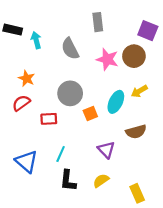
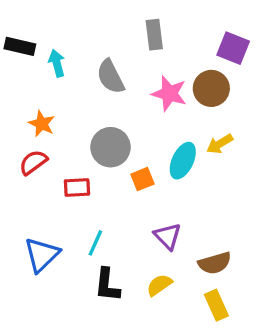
brown semicircle: (136, 132) -> (215, 263), moved
blue triangle: (27, 161) -> (42, 255), turned 35

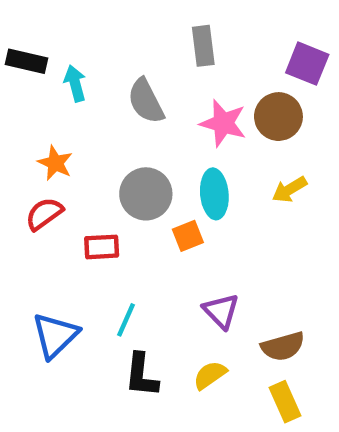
cyan ellipse: (183, 161) -> (214, 194), moved, turned -30

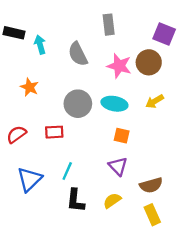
cyan ellipse: (214, 194) -> (114, 104), turned -75
red semicircle: (44, 214) -> (16, 134), moved
orange square: (188, 236) -> (122, 136), moved, turned 35

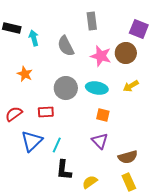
blue triangle: (29, 179) -> (32, 141), moved
yellow semicircle: (112, 201) -> (90, 182), moved

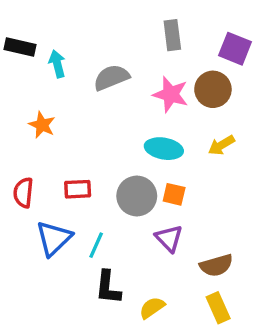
gray rectangle: (92, 21) -> (172, 35), moved
gray semicircle: (66, 46) -> (111, 77), turned 95
gray circle: (66, 88) -> (137, 196), moved
red semicircle: (14, 114) -> (23, 193), turned -48

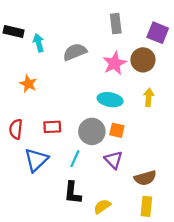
pink star: (171, 94) -> (115, 63), turned 30
yellow arrow: (221, 145) -> (149, 97), turned 126
cyan line: (96, 245) -> (75, 159), moved
yellow rectangle: (218, 308) -> (146, 206), turned 30

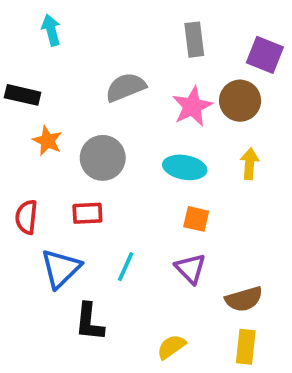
black rectangle: (14, 32) -> (23, 95), moved
cyan arrow: (39, 43) -> (51, 30), moved
gray circle: (92, 131) -> (103, 158), moved
black L-shape: (73, 193) -> (89, 322), moved

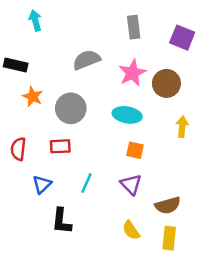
brown circle: (240, 101) -> (166, 83), moved
yellow arrow: (250, 164) -> (182, 127), moved
blue triangle: (61, 269) -> (42, 184), size x0.7
yellow semicircle: (171, 347) -> (131, 230), moved, turned -90

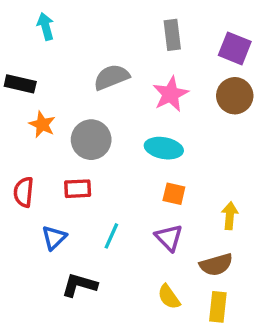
brown circle: (166, 83) -> (235, 96), moved
yellow arrow: (182, 127) -> (230, 216), moved
black L-shape: (62, 221) -> (79, 285), turned 100

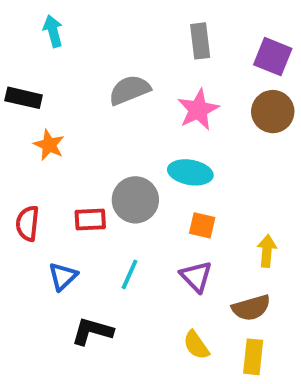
gray circle: (91, 140) -> (135, 200), moved

